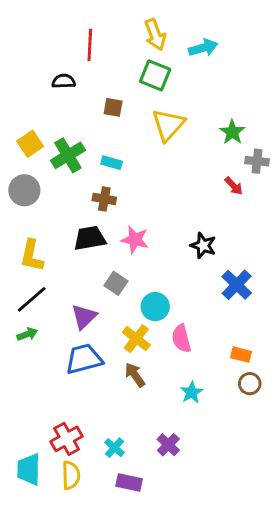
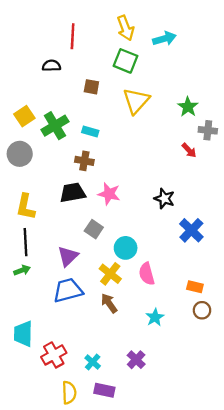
black line: (32, 299) -> (26, 242), turned -52
cyan trapezoid: (29, 469) -> (23, 334), moved
yellow semicircle: (71, 475) -> (69, 393), moved

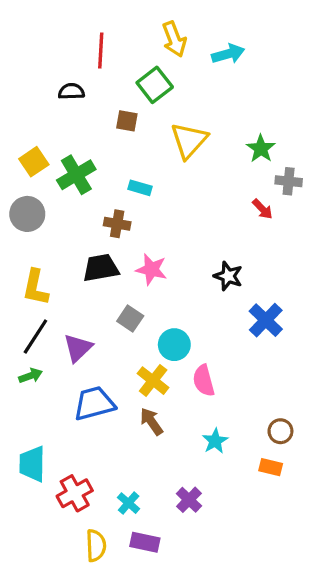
green square: (126, 61) -> (155, 85), moved, turned 30
cyan rectangle: (90, 131) -> (140, 188), moved
black line: (26, 242) -> (35, 336), turned 36
purple triangle: (68, 256) -> (78, 348), moved
orange rectangle: (195, 287) -> (271, 467), moved

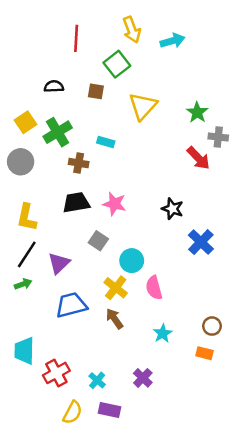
black semicircle: (71, 91) -> (54, 86), moved
red arrow: (262, 209) -> (198, 158), size x1.5
brown cross: (117, 224) -> (79, 163), moved
yellow semicircle: (96, 546) -> (72, 412), turned 30

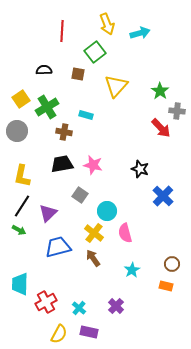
green arrow: (23, 284) -> (19, 230), turned 48

